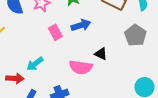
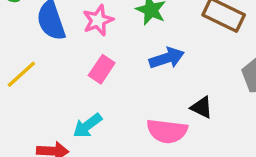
pink rectangle: (55, 32) -> (102, 69), moved, turned 63

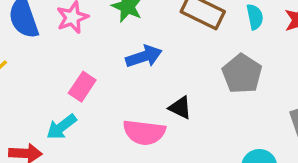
pink rectangle: (102, 69) -> (82, 87), moved

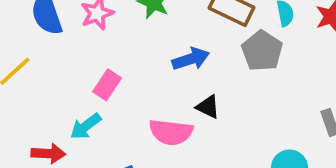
blue arrow: (144, 56) -> (191, 59), moved
gray pentagon: (242, 74) -> (262, 51), moved

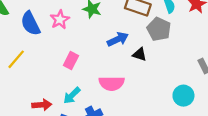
black triangle: (208, 107) -> (139, 54), moved
cyan arrow: (86, 126) -> (72, 95), moved

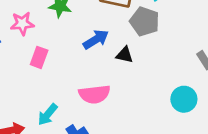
pink star: (60, 20) -> (22, 24), turned 30
pink rectangle: (71, 61) -> (39, 57), moved

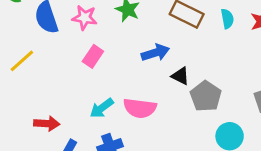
gray pentagon: (145, 21) -> (206, 96), moved
cyan arrow: (48, 115) -> (102, 108), moved

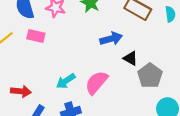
pink rectangle: (93, 56) -> (36, 36), moved, turned 66
pink semicircle: (140, 108) -> (96, 83), turned 120

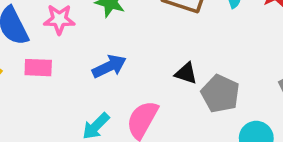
blue arrow: (111, 39) -> (109, 66), moved

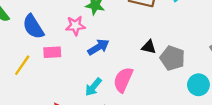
pink star: (59, 19) -> (75, 26), moved

